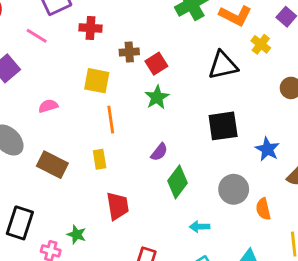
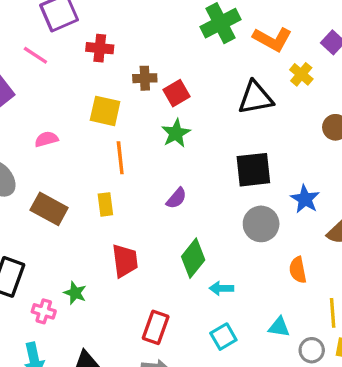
green diamond: (178, 182) -> (193, 258), moved
gray circle: (234, 189) -> (261, 224), moved

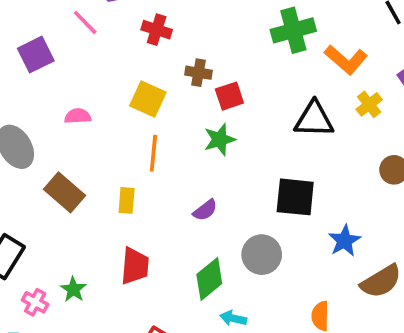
gray circle: (261, 224) -> (262, 255), moved

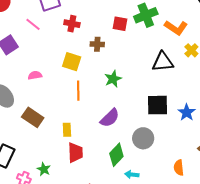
red square: (229, 96) -> (120, 24), moved, turned 35
yellow rectangle: (127, 200) -> (67, 130), moved
purple semicircle: (205, 210) -> (110, 118), size x1.5
blue star: (344, 241) -> (187, 112), moved

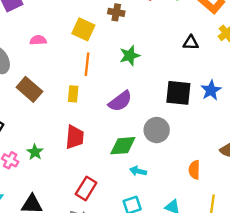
black triangle: (163, 62) -> (191, 43), size x0.6
blue star: (187, 112) -> (211, 90), moved
yellow rectangle: (67, 130) -> (73, 94), moved
green diamond: (116, 155) -> (123, 146), turned 35

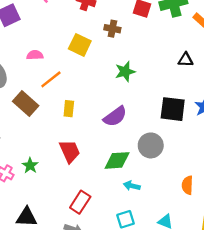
orange line: (87, 64) -> (51, 79), moved, turned 45
red trapezoid: (75, 137) -> (70, 151), turned -30

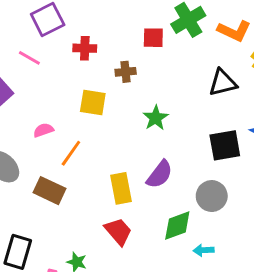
black triangle: (186, 60) -> (223, 83), size x1.5
yellow rectangle: (69, 109) -> (121, 188), moved, size x1.5

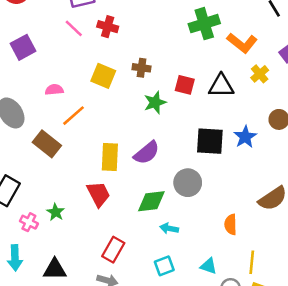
red square: (153, 38) -> (185, 85), moved
pink line: (29, 58) -> (74, 28), moved
brown cross: (126, 72) -> (142, 68), moved

